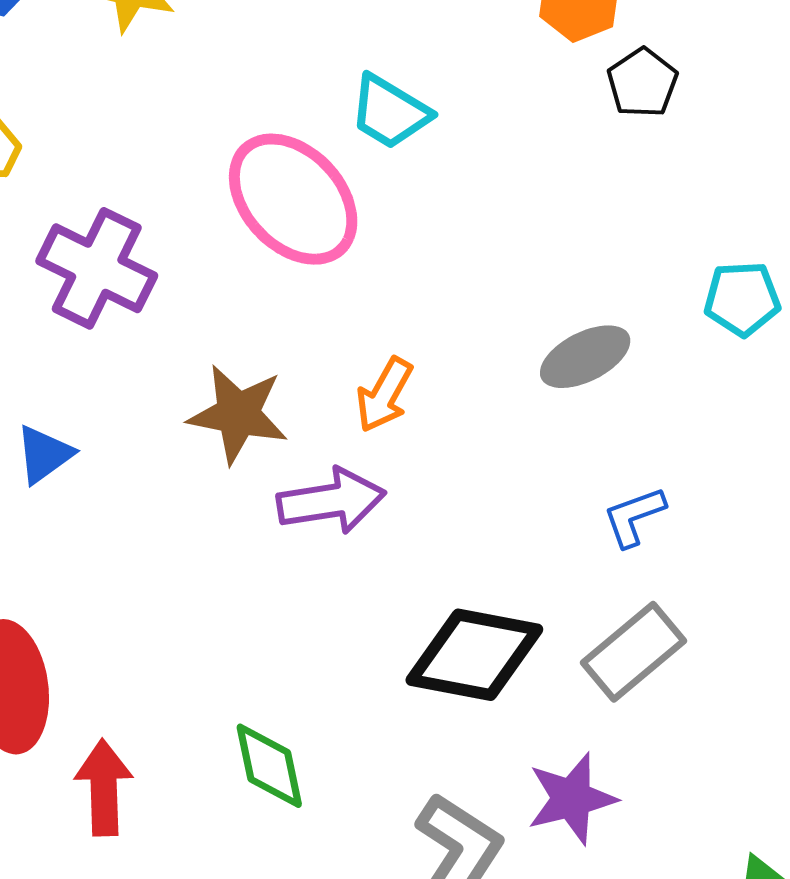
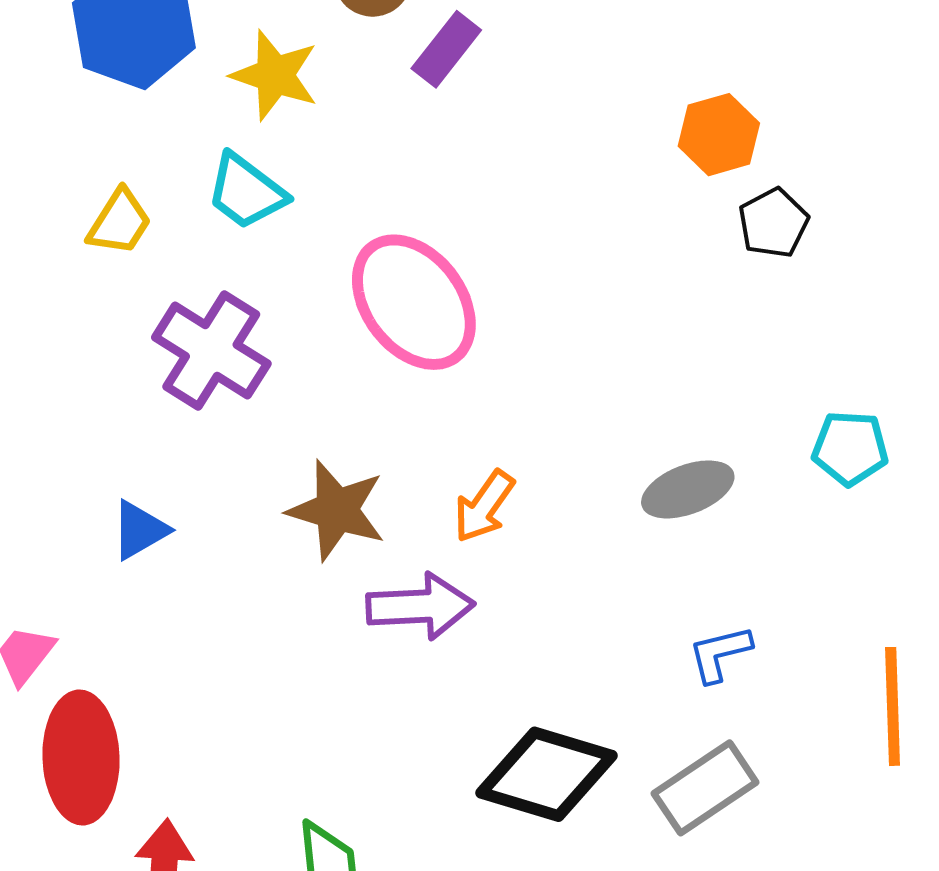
cyan trapezoid: (390, 112) -> (246, 192), moved

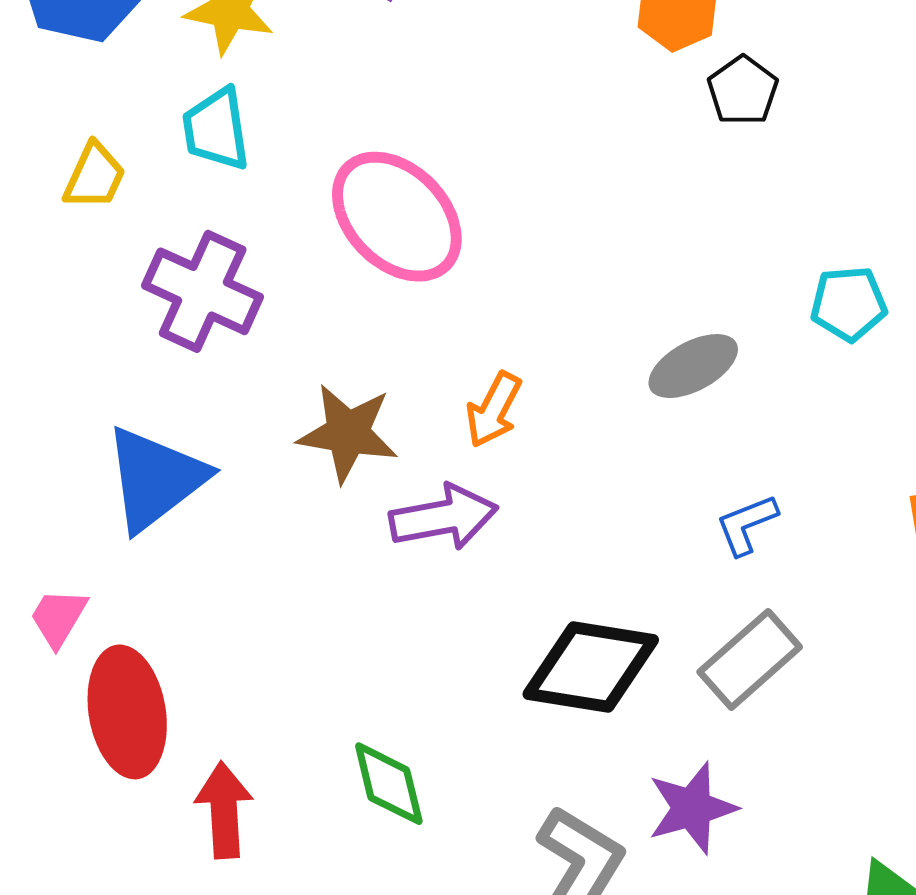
cyan trapezoid: (246, 192) -> (216, 129), turned 52
blue triangle: (140, 530) -> (155, 479), size x1.8

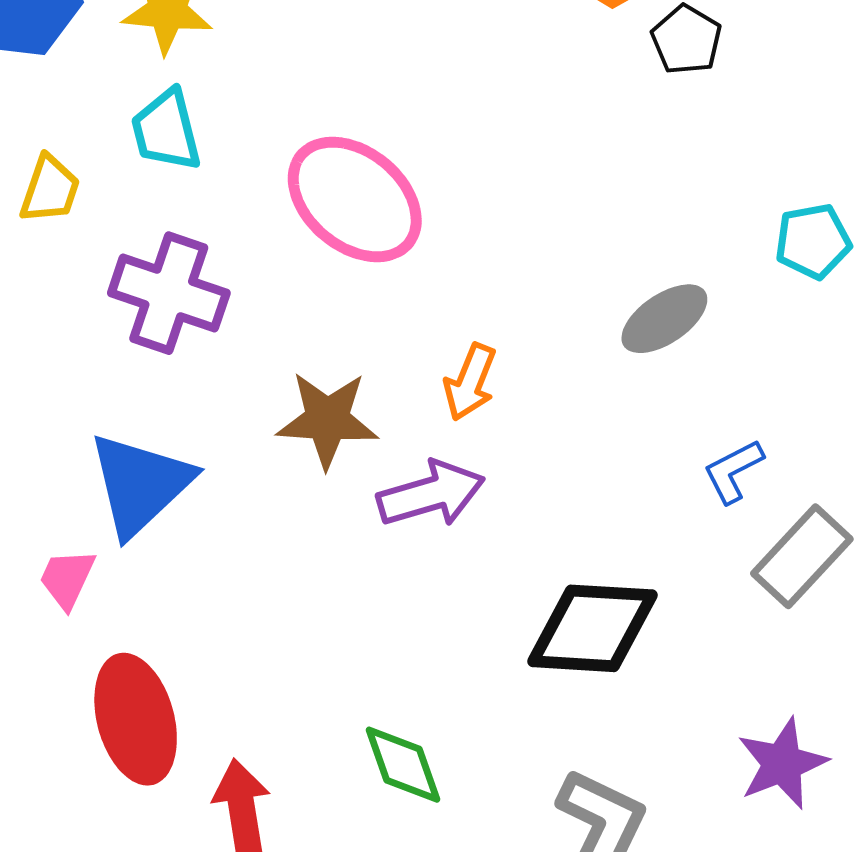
pink trapezoid: (58, 618) -> (67, 579), moved
gray rectangle: (750, 660) -> (802, 556), moved
purple star: (692, 808) -> (782, 764), moved

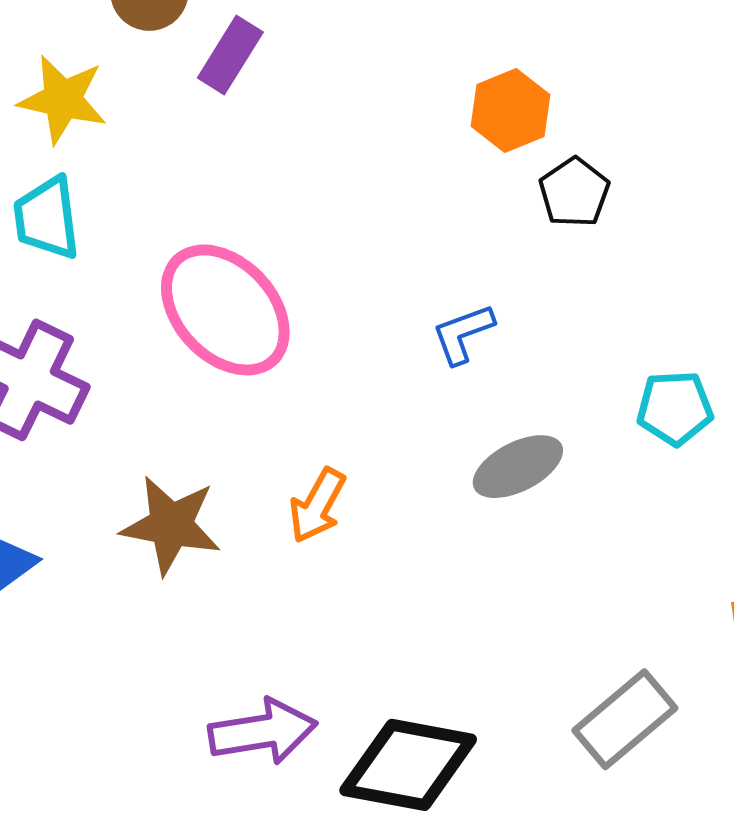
blue L-shape: (733, 471) -> (463, 334), moved
purple arrow: (431, 494) -> (263, 732), moved

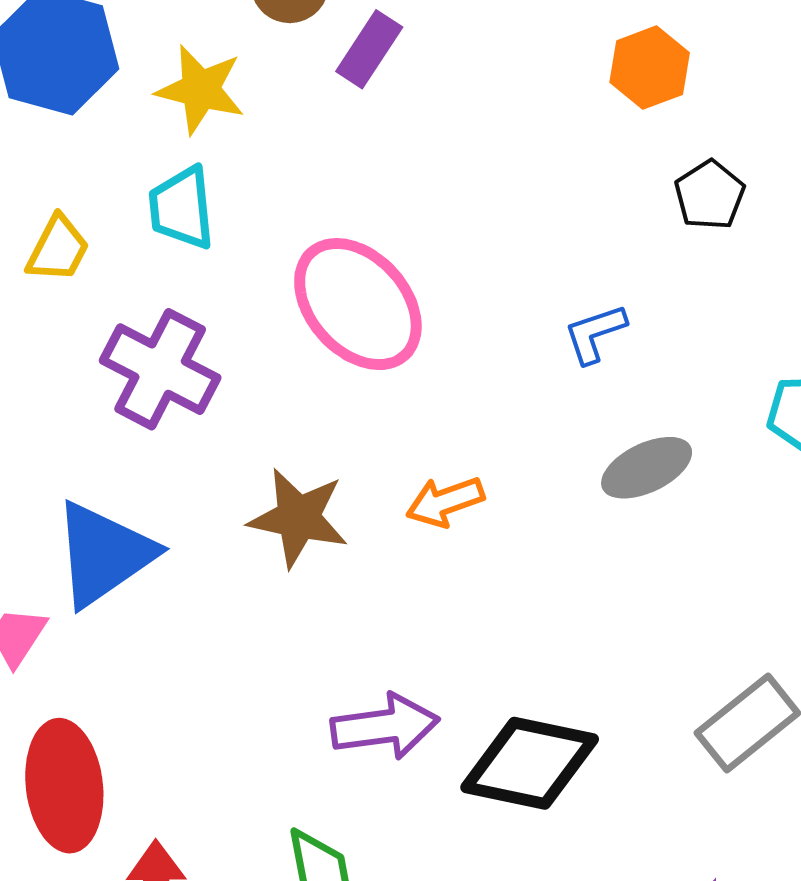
orange hexagon: (511, 110) -> (650, 68), moved
orange arrow: (317, 505) -> (445, 502), turned 40

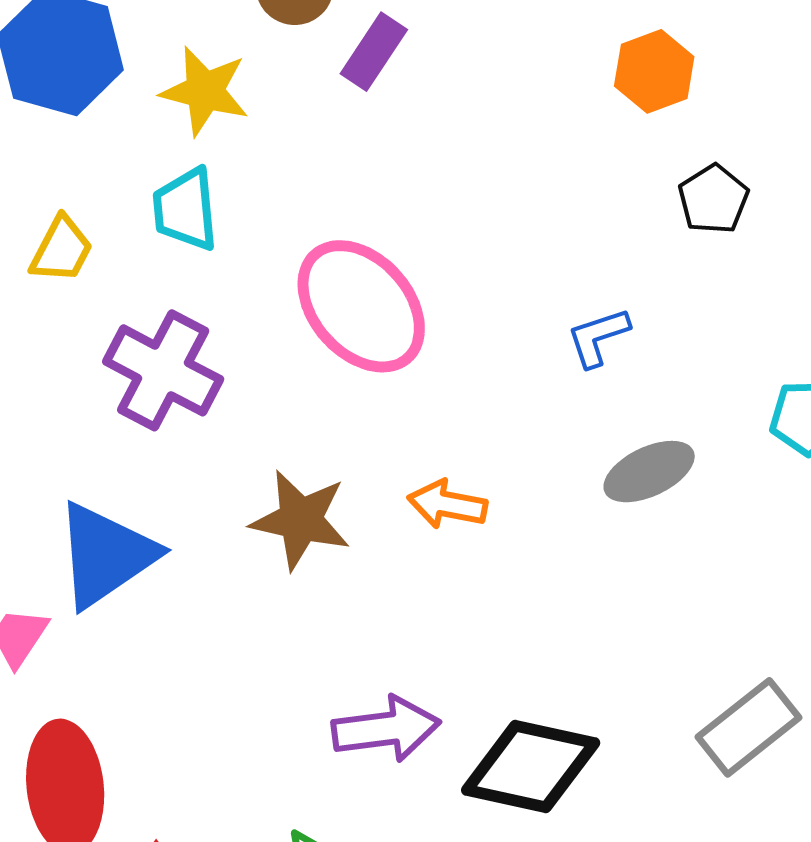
orange arrow: (445, 502) -> (447, 504), turned 30

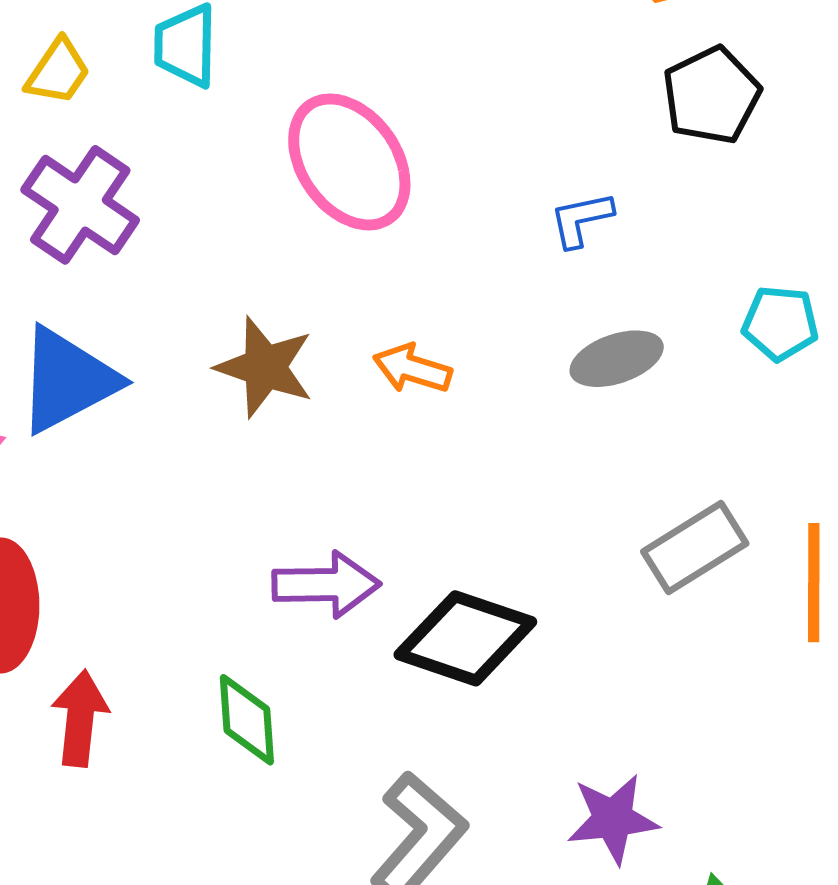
black pentagon: (713, 199) -> (711, 95), size x1.4
purple cross: (163, 370) -> (80, 205), moved
gray rectangle: (749, 727) -> (695, 547), moved

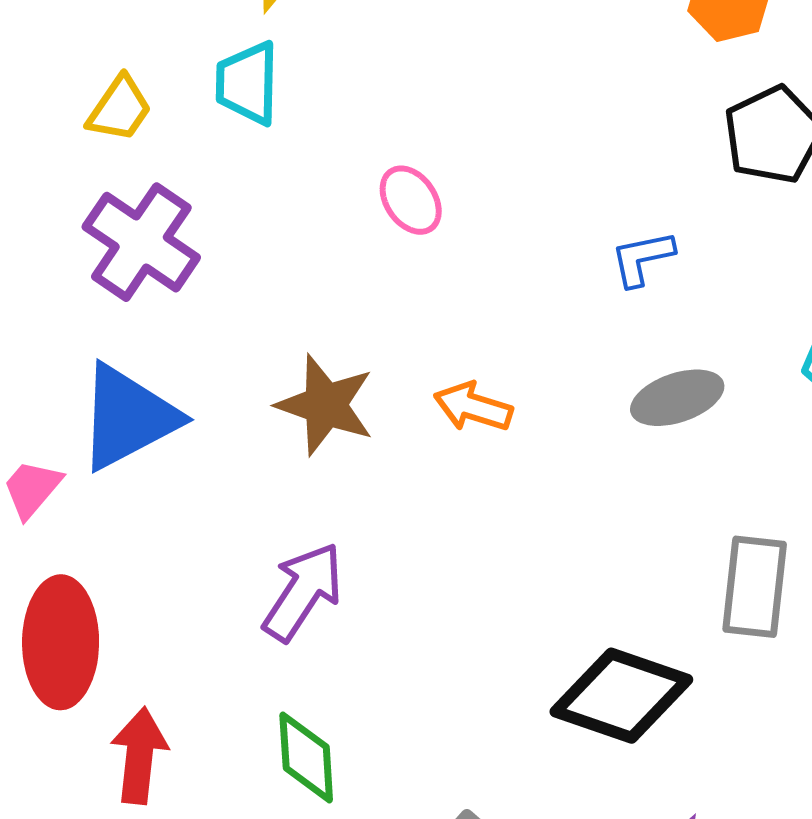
pink ellipse: (349, 162) -> (411, 200), size x0.5
gray rectangle: (695, 547) -> (755, 587), turned -52
purple arrow: (326, 585) -> (303, 592), moved, turned -56
black diamond: (465, 638) -> (621, 696), moved

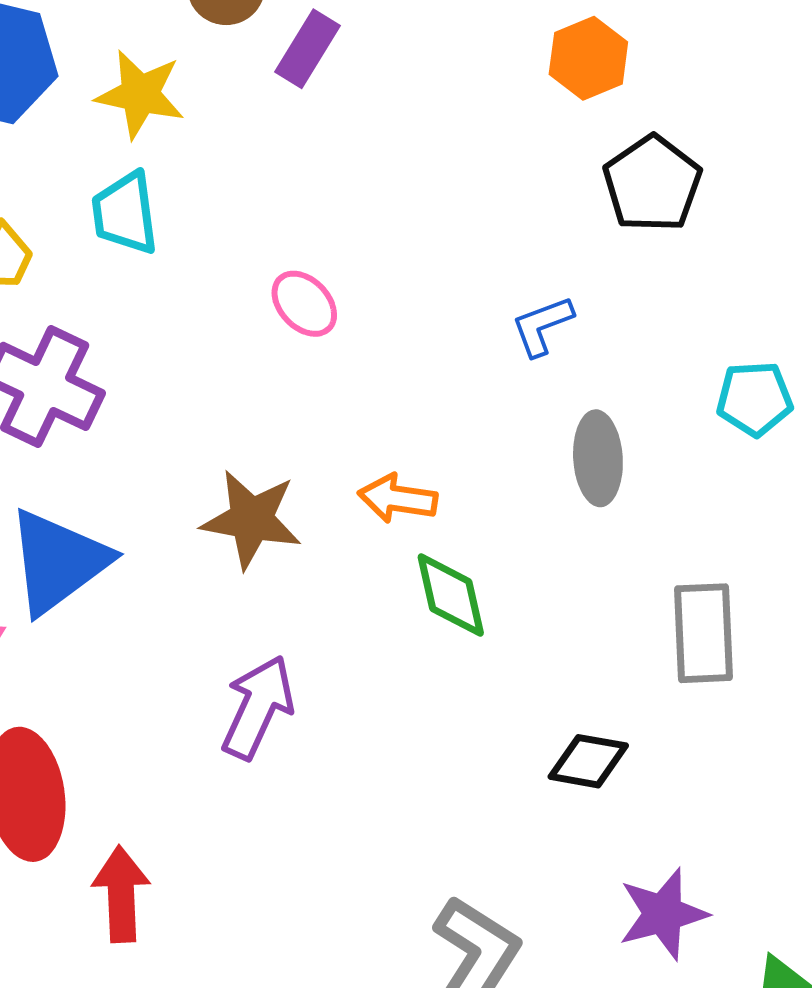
gray ellipse: (677, 398) -> (598, 458), turned -66
black diamond: (621, 696) -> (588, 761), size x0.6
green diamond: (306, 758) -> (451, 595), moved

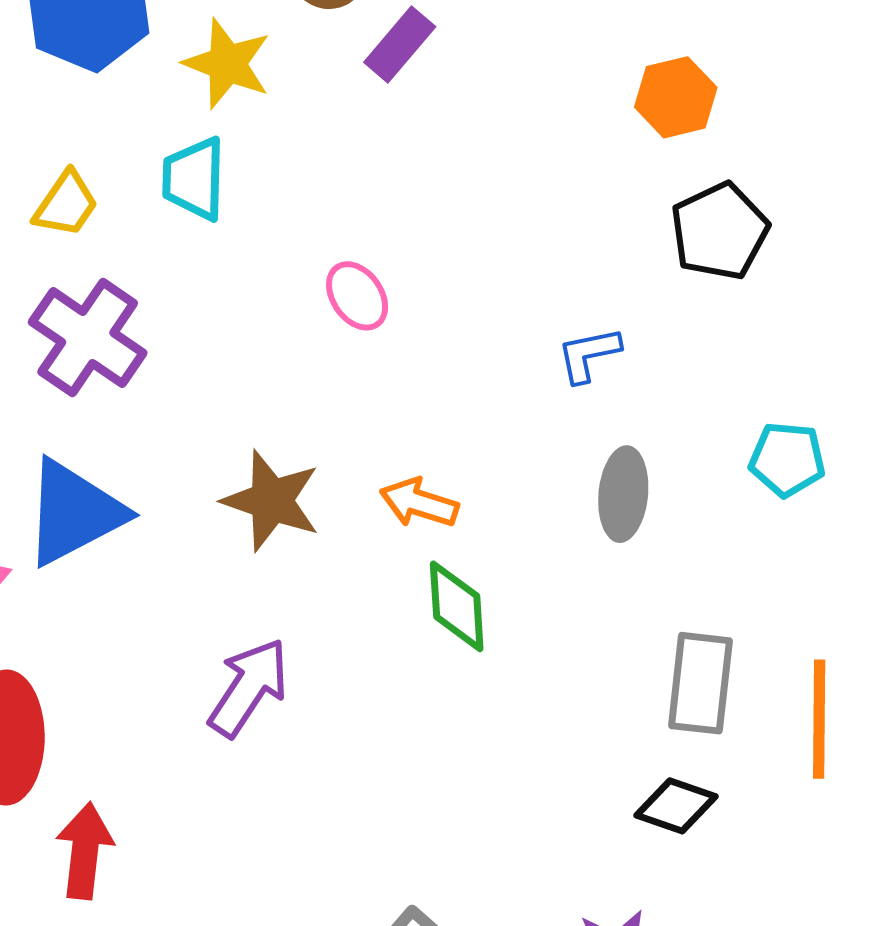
black diamond: (588, 761) -> (676, 806), moved

